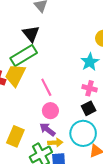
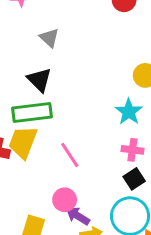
green rectangle: (24, 55) -> (32, 112), turned 30
pink circle: (50, 111) -> (65, 200), moved

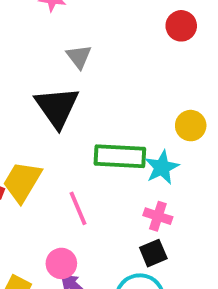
black triangle: (39, 80) -> (57, 107), size x1.4
green rectangle: (32, 112) -> (120, 156), moved

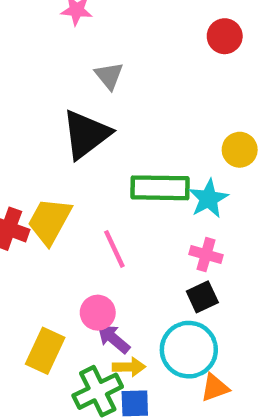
black triangle: (57, 107) -> (86, 134), turned 30

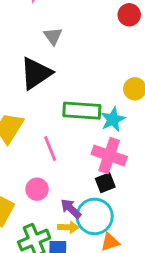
pink cross: (206, 255) -> (109, 155), size x1.6
purple arrow: (113, 339) -> (71, 209), moved
yellow arrow: (129, 367) -> (68, 227), moved

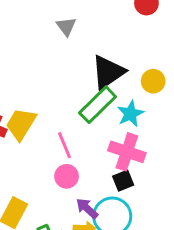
black triangle: (36, 73) -> (108, 72), moved
green rectangle: (82, 111) -> (98, 105), turned -48
pink circle: (37, 189) -> (67, 176), moved

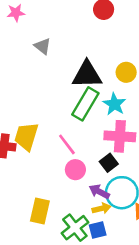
black triangle: (108, 72) -> (87, 75), turned 48
black square: (123, 181) -> (109, 163), moved

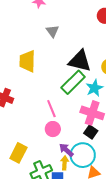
yellow trapezoid: (26, 136) -> (27, 61), moved, turned -30
black square: (109, 163) -> (91, 132), moved, turned -32
yellow arrow: (101, 208) -> (65, 163), turned -88

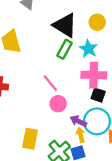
black triangle: (80, 61) -> (65, 25), turned 35
green rectangle: (73, 82) -> (65, 49), size x0.7

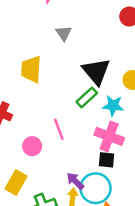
cyan star: (88, 49) -> (113, 106), turned 30
black square: (98, 95) -> (107, 160), turned -32
pink circle: (58, 104) -> (32, 146), moved

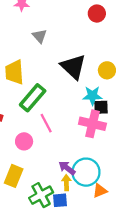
green rectangle: (87, 97) -> (33, 98), moved, size x1.4
black square: (107, 160) -> (101, 107), moved

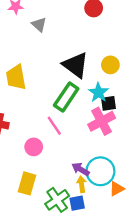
gray triangle: (40, 36) -> (39, 25), moved
cyan star: (92, 96) -> (98, 92), turned -30
green rectangle: (33, 98) -> (66, 97), moved
pink cross: (92, 124) -> (102, 121), turned -35

